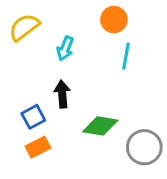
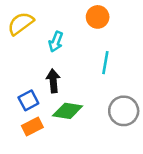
cyan line: (126, 56) -> (105, 63), moved
green diamond: (100, 126) -> (68, 111), moved
gray circle: (144, 147) -> (124, 111), moved

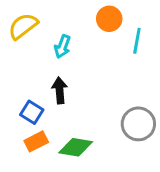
cyan line: (105, 63) -> (137, 41), moved
blue square: (28, 100) -> (32, 112), turned -30
green diamond: (68, 111) -> (76, 147), moved

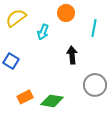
orange circle: (109, 19) -> (66, 13), moved
black arrow: (60, 90) -> (72, 55), moved
blue square: (32, 112) -> (11, 61), moved

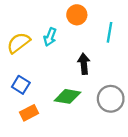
yellow semicircle: (16, 18) -> (19, 43), moved
blue square: (11, 61) -> (21, 85), moved
green diamond: (52, 101) -> (67, 96), moved

